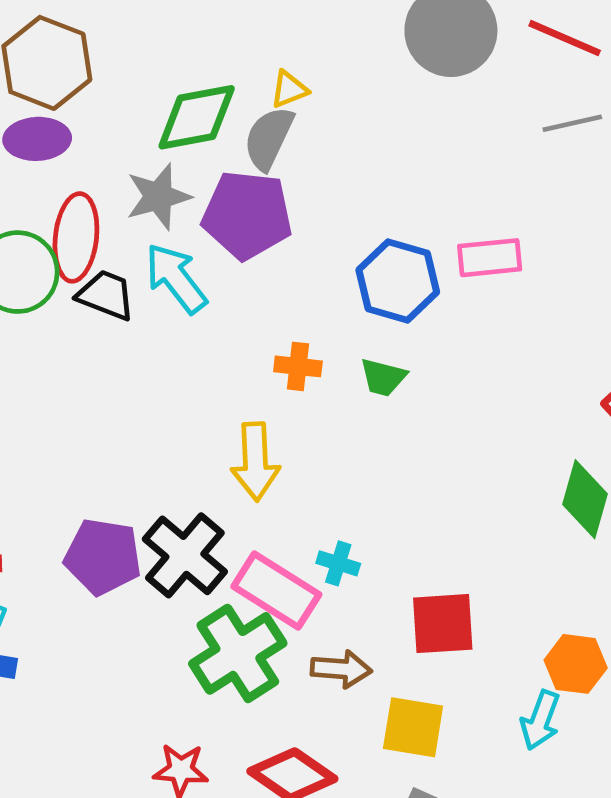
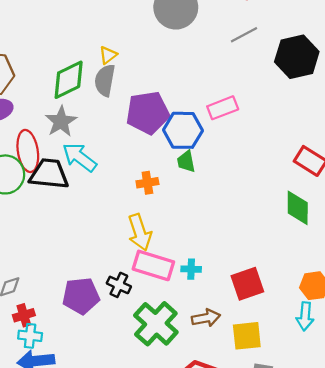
purple pentagon: (247, 215) -> (148, 113), moved
black trapezoid: (106, 295) -> (49, 174), size x1.4
green trapezoid: (383, 377) -> (186, 161), moved, turned 80
black cross: (185, 555) -> (119, 285), size x0.6
pink rectangle: (276, 591) -> (153, 265), moved

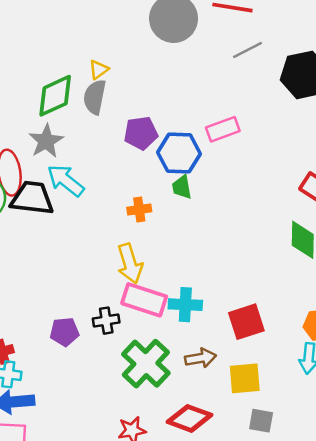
purple pentagon: (148, 113) -> (141, 133), size x0.7
cyan cross: (191, 269) -> (185, 305), size x1.5
black cross: (119, 285) -> (106, 321), turned -35
purple pentagon: (81, 296) -> (65, 332), size x0.7

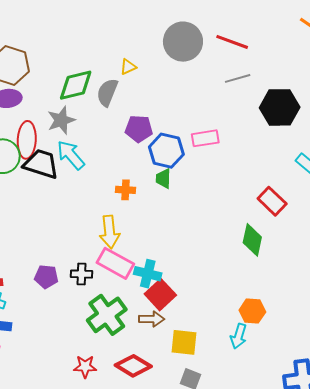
yellow triangle: (99, 69) -> (128, 67), moved
red square: (246, 322) -> (160, 295), moved, turned -36

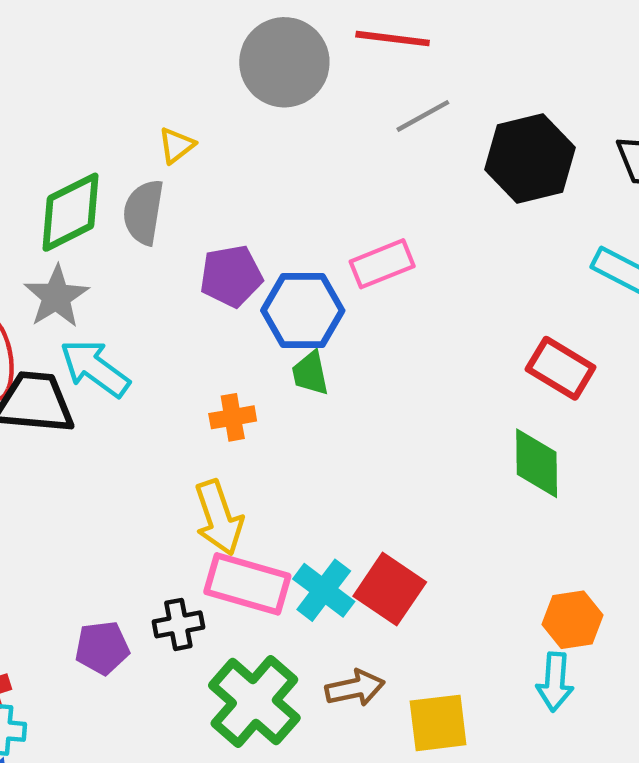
cyan cross: (148, 274) -> (324, 590), turned 36
red square: (160, 295) -> (390, 589), moved

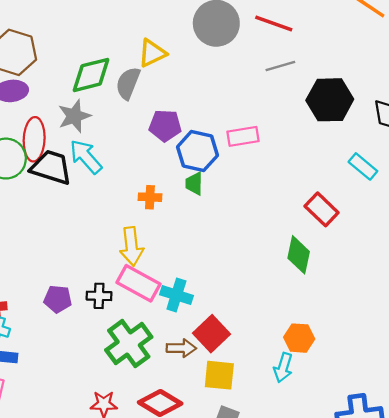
yellow triangle: (176, 145) -> (152, 53), size x1.5
red square: (390, 589) -> (211, 334), moved
cyan cross: (324, 590) -> (176, 295), turned -32

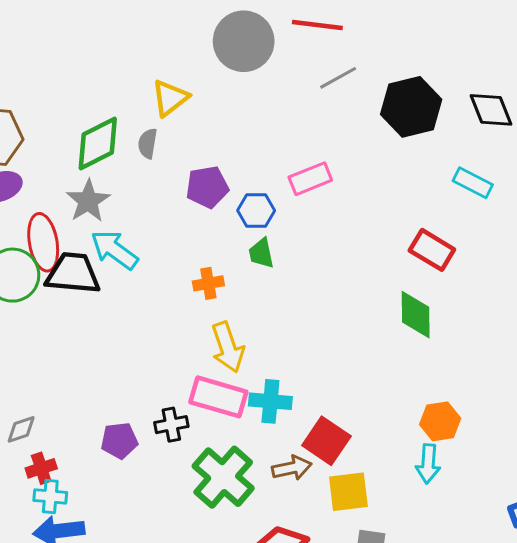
gray semicircle: (128, 83) -> (148, 143), size x0.7
blue hexagon: (197, 151) -> (256, 210), size x0.7
yellow arrow: (132, 246) -> (228, 347), moved

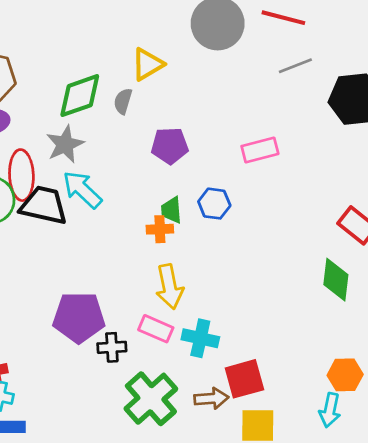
blue hexagon: (256, 210) -> (214, 204), moved
green trapezoid: (261, 253) -> (171, 210), moved
pink rectangle: (218, 397) -> (156, 329), size x0.7
purple pentagon: (119, 440) -> (79, 317), moved, size x1.6
red square: (326, 441) -> (244, 379), turned 33

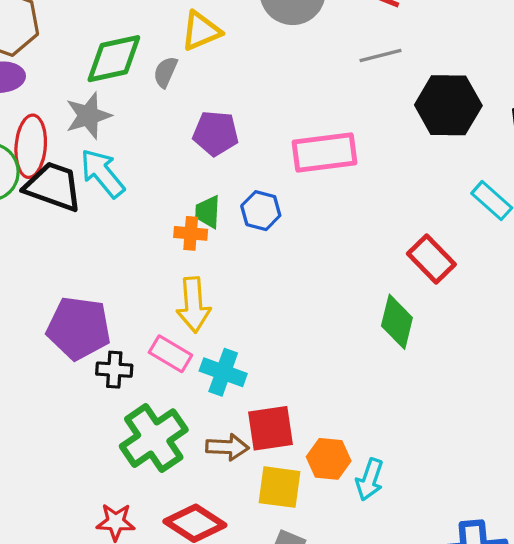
pink rectangle: (260, 150) -> (325, 152), size x1.4
orange hexagon: (345, 375) -> (329, 459), moved

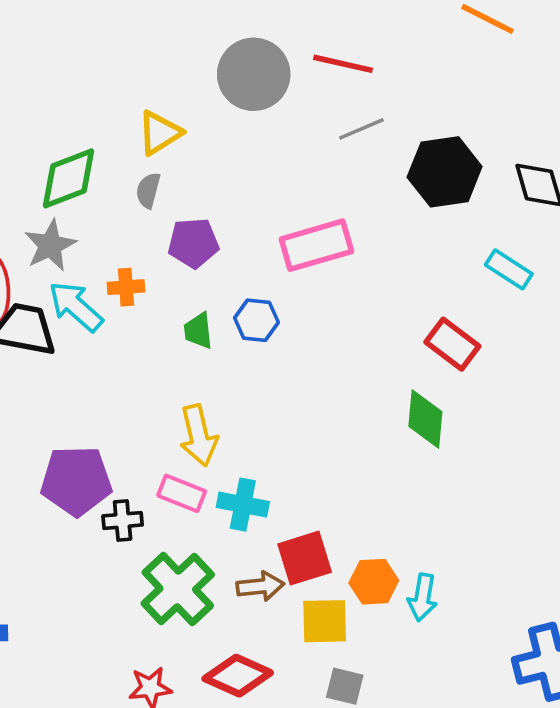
gray semicircle: (165, 72) -> (148, 190), moved
orange cross: (191, 233) -> (126, 287), moved

